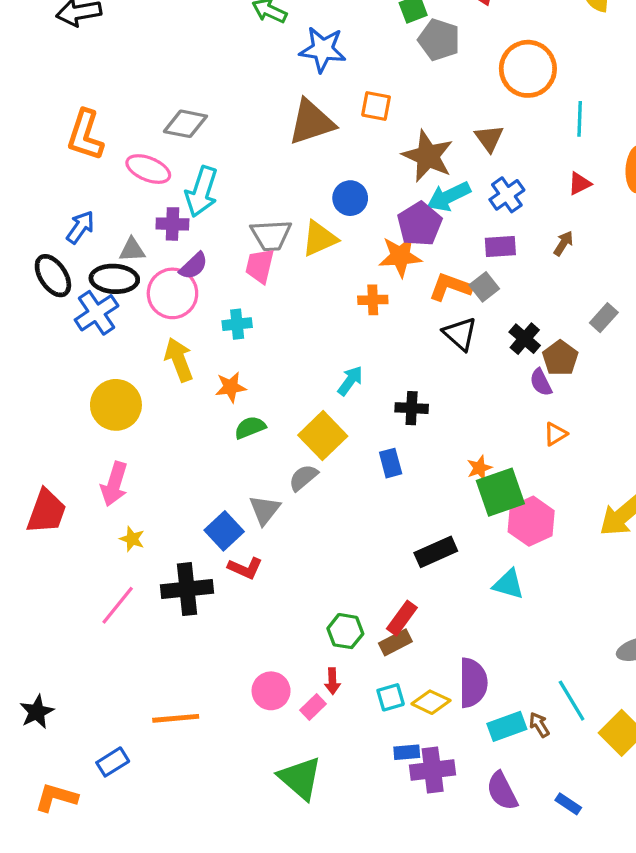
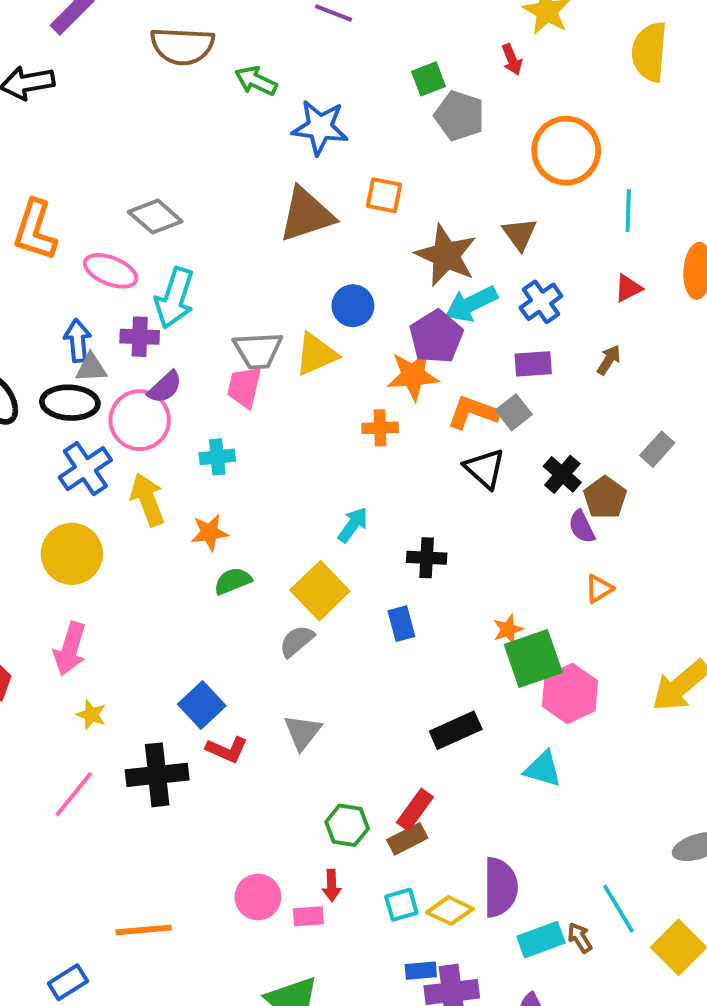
gray diamond: (185, 124) -> (155, 217), turned 30
blue arrow: (80, 227) -> (78, 341), moved, turned -40
blue cross: (97, 313) -> (85, 469), moved
gray triangle: (265, 510) -> (303, 732), moved
pink rectangle: (313, 707) -> (308, 916), turned 40

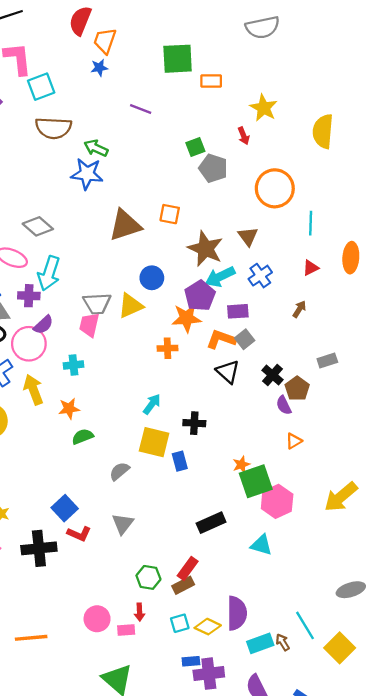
blue star: (320, 127) -> (87, 174), moved
purple rectangle: (533, 364) -> (238, 311), moved
gray rectangle: (657, 449) -> (327, 361), turned 30
yellow square: (320, 591) -> (154, 442), moved, turned -32

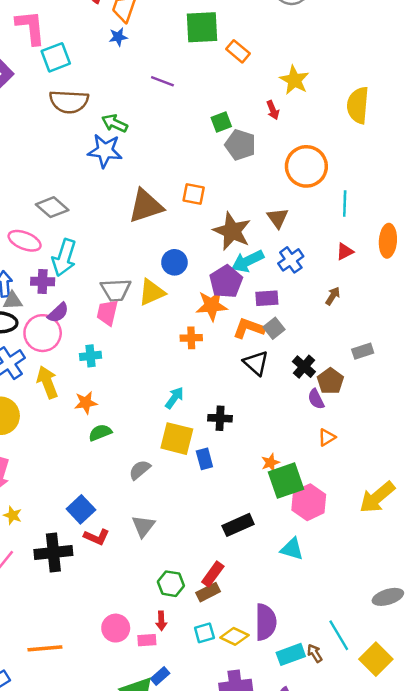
orange rectangle: (211, 81) -> (238, 51), turned 40
blue rectangle: (191, 661) -> (160, 676), moved, turned -36

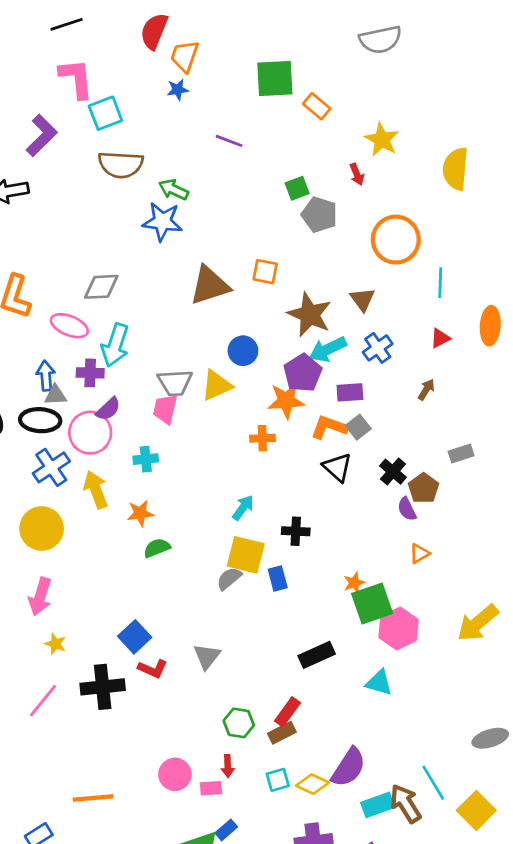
gray diamond: (52, 207) -> (101, 287), turned -44
gray semicircle: (140, 470) -> (229, 578), moved
purple semicircle: (266, 622) -> (349, 767), turned 33
brown arrow: (315, 653) -> (405, 804), size x1.8

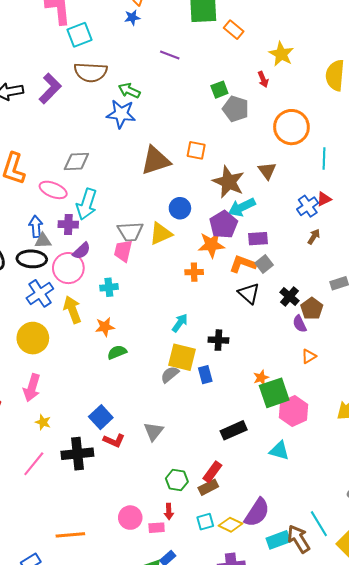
purple L-shape: (42, 135) -> (50, 89), moved
blue cross: (378, 348) -> (308, 206), moved

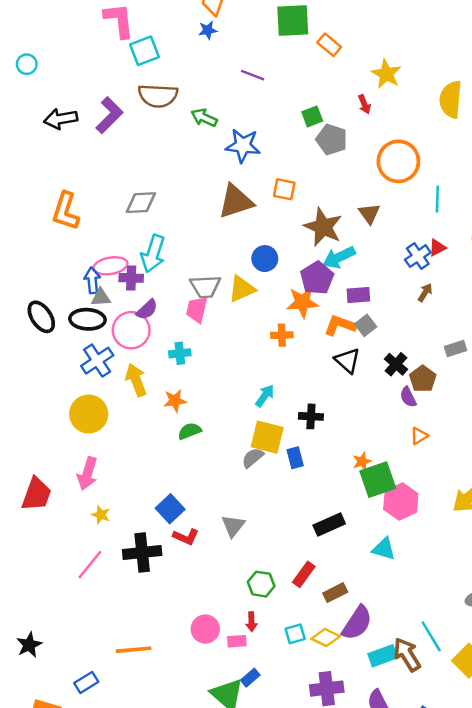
blue star: (121, 114) -> (243, 146), moved
pink ellipse: (53, 190) -> (111, 266), moved, turned -32
brown rectangle: (208, 487) -> (335, 593), moved

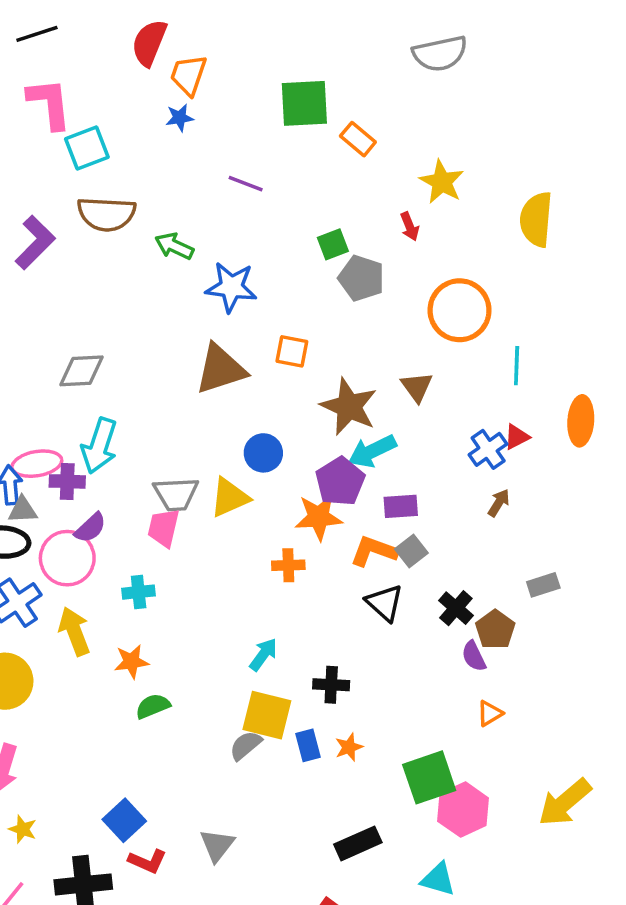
orange star: (362, 461) -> (349, 747), moved

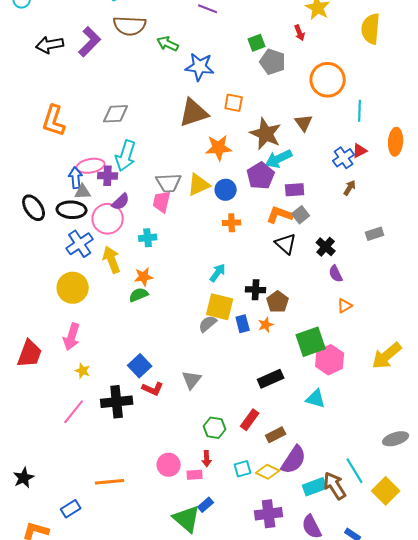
blue circle: (263, 453) -> (226, 190), moved
orange star: (319, 517) -> (219, 148), moved
brown pentagon: (495, 629) -> (278, 302), moved
green semicircle: (153, 706) -> (139, 295), moved

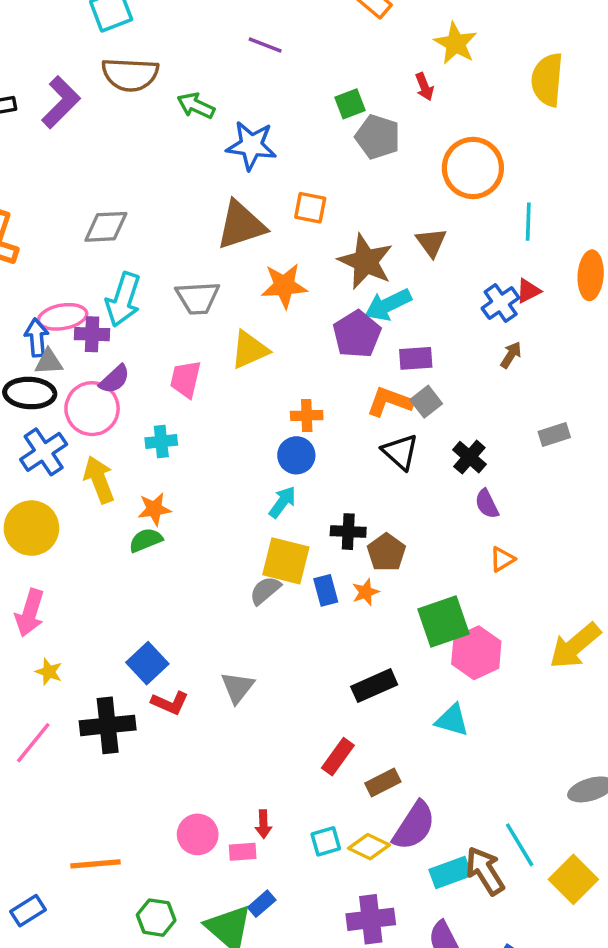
gray trapezoid: (169, 183) -> (198, 298), moved
blue circle: (226, 190) -> (296, 455), moved
green hexagon: (215, 428) -> (156, 918), moved

